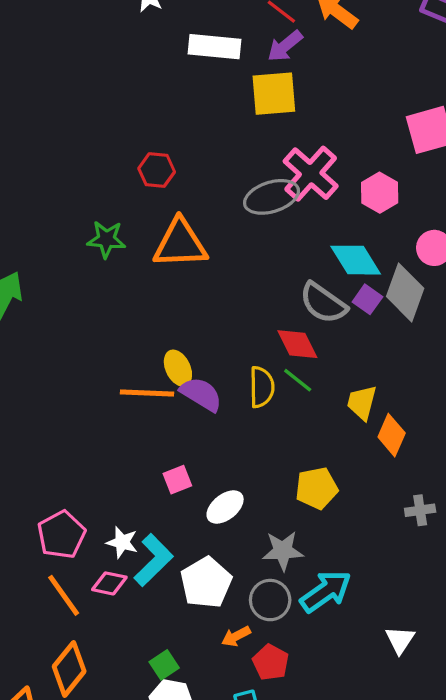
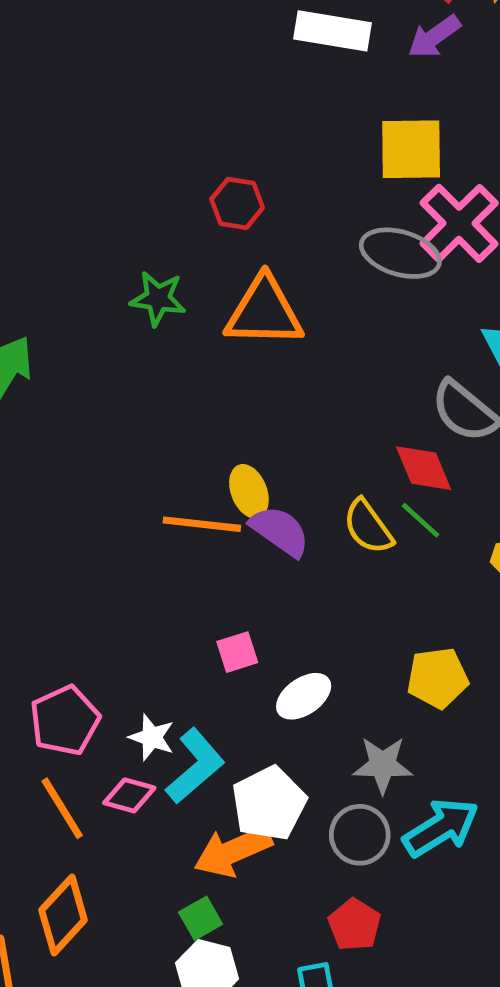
yellow square: (274, 94) -> (411, 149), moved
gray ellipse: (272, 197) -> (400, 253), turned 30
yellow semicircle: (262, 387) -> (368, 527), turned 141
orange arrow: (236, 636) -> (233, 851), moved, size x1.8

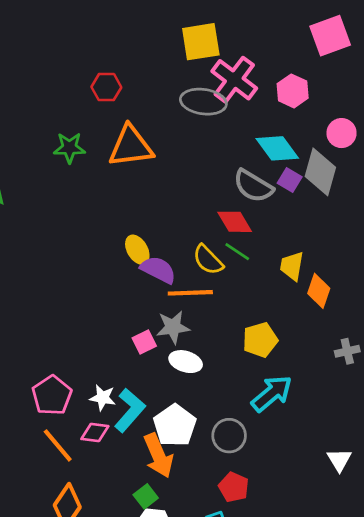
orange line: (202, 524) -> (190, 293), moved
white ellipse: (304, 696) -> (186, 362), turned 60
gray star: (383, 765) -> (173, 327), moved
cyan arrow: (441, 828) -> (272, 394), moved
orange arrow: (233, 851) -> (158, 456), turned -81

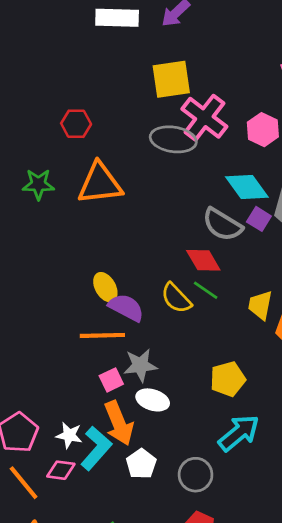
orange line: (190, 293) -> (102, 335), moved
white pentagon: (175, 425) -> (141, 464), size x0.7
orange arrow: (158, 456) -> (119, 423), moved

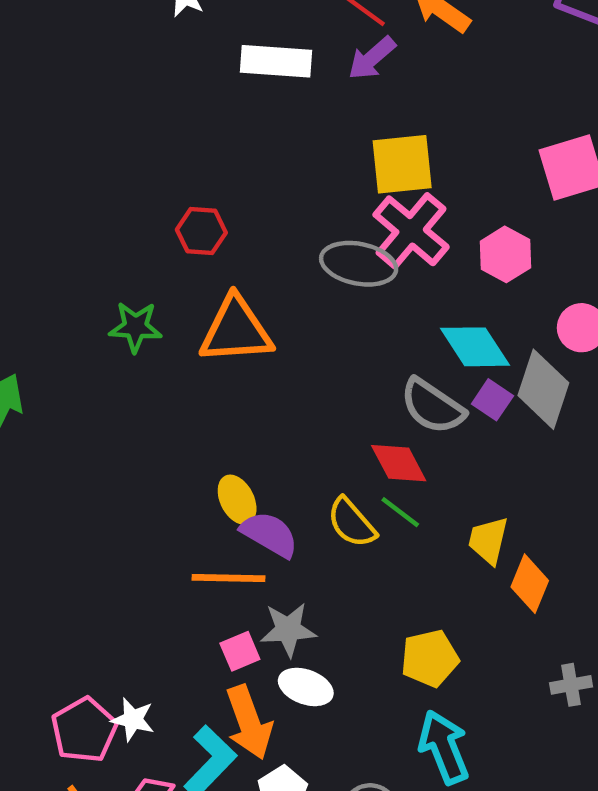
yellow square: (171, 79) -> (402, 164), moved
cyan arrow: (239, 433) -> (444, 747), turned -75
white star: (69, 435) -> (133, 719), moved

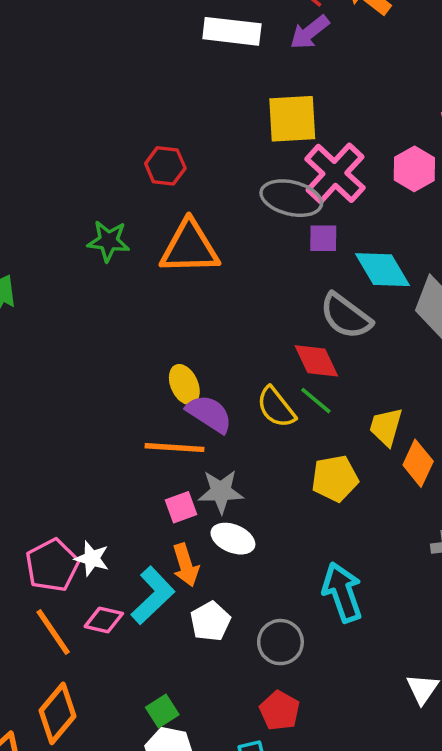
yellow square: (402, 164) -> (292, 119), moved
pink hexagon: (505, 254) -> (414, 169), moved
purple square: (492, 400) -> (323, 238), moved, turned -36
yellow pentagon: (430, 658) -> (335, 478), moved
orange arrow: (249, 722) -> (186, 565), size x0.7

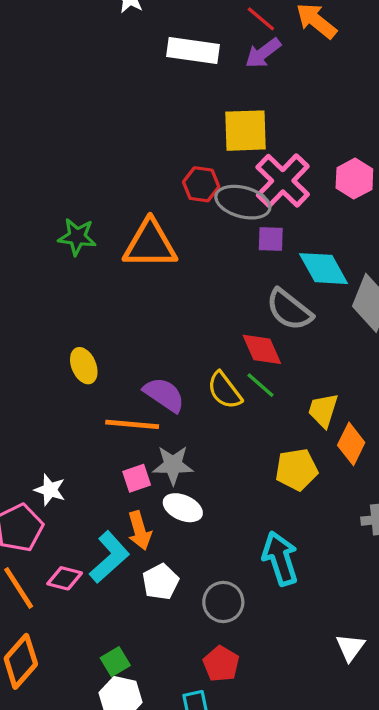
red hexagon: (165, 166) -> (201, 184), moved
yellow ellipse: (184, 385) -> (84, 366), moved
yellow pentagon: (335, 478) -> (297, 470), moved
white star: (92, 559) -> (50, 490), moved

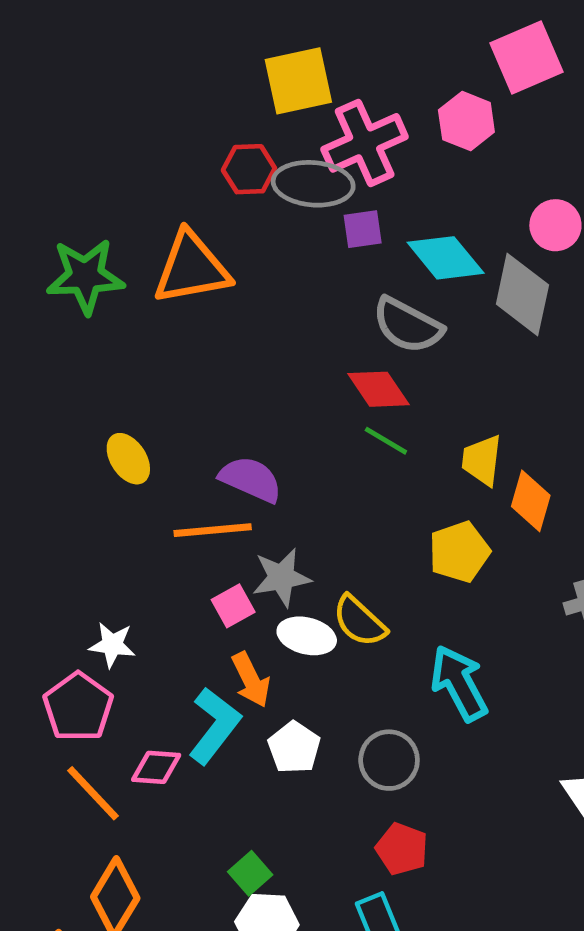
pink cross: (283, 181) -> (365, 143), turned 32
green star: (77, 237) -> (85, 276), size x1.4
yellow semicircle: (225, 390) -> (359, 621), moved

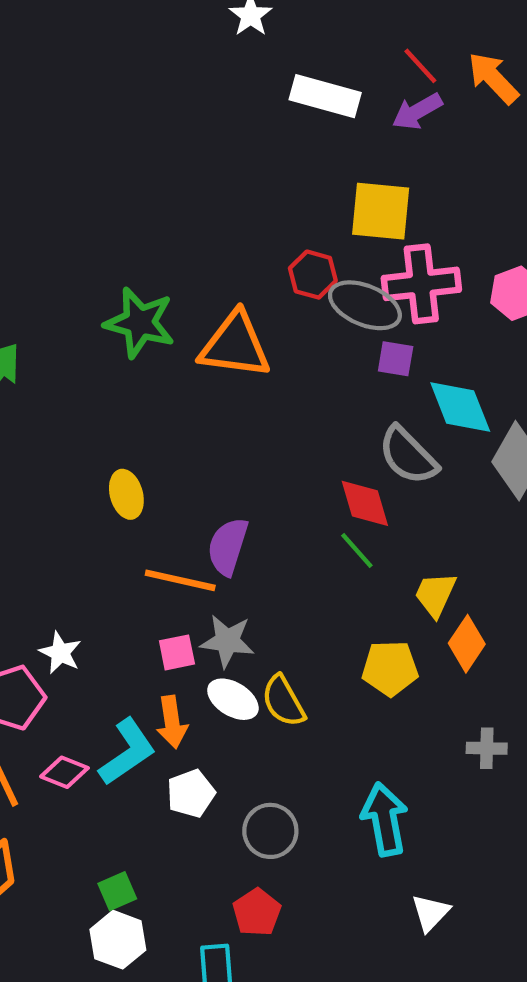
purple semicircle: (251, 479) -> (228, 546), turned -114
cyan arrow: (459, 683) -> (385, 819), moved

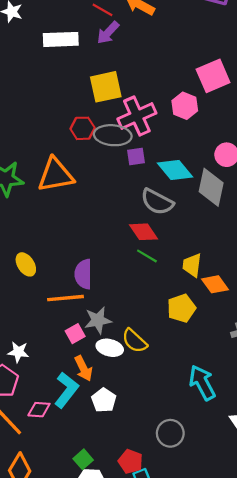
orange diamond: (467, 644) -> (215, 284), turned -52
gray circle: (270, 831) -> (170, 433), moved
red pentagon: (257, 912) -> (131, 461), moved

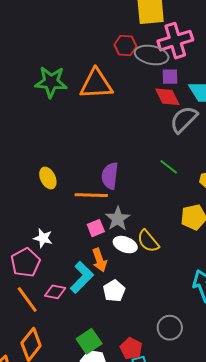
gray semicircle: (157, 202) -> (184, 119), turned 100
red diamond: (143, 232) -> (167, 97), moved
yellow ellipse: (26, 264) -> (48, 178), moved
gray star: (98, 320) -> (118, 219), turned -30
green square: (83, 459) -> (89, 341), size x1.4

